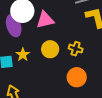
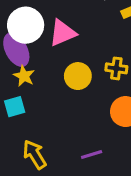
yellow star: (23, 55) -> (24, 76), moved

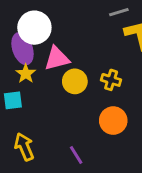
pink triangle: (63, 33) -> (57, 58), moved
purple line: (92, 155) -> (76, 155), turned 66

